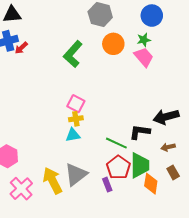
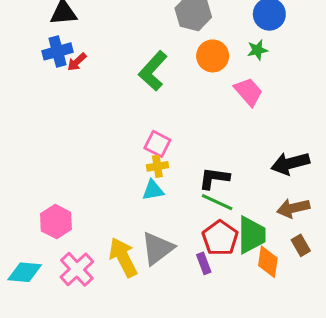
pink trapezoid: (144, 57) -> (248, 92), moved
black L-shape: (140, 132) -> (214, 178), moved
brown arrow: (168, 147) -> (293, 208), size x1.5

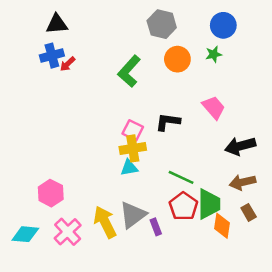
pink trapezoid: (248, 92) -> (214, 107), moved
yellow cross: (157, 166) -> (133, 148), size x1.5
black L-shape: (214, 178) -> (168, 122), moved
purple rectangle: (204, 263) -> (156, 227), moved

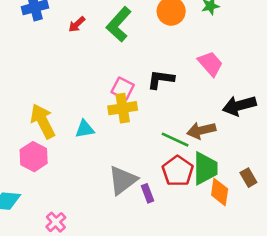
red arrow: (68, 64) -> (77, 24), moved
cyan triangle: (129, 168) -> (85, 129), moved
brown arrow: (243, 182) -> (201, 130), moved
yellow arrow: (105, 222) -> (43, 121), moved
pink cross: (68, 232) -> (56, 222), moved, size x0.7

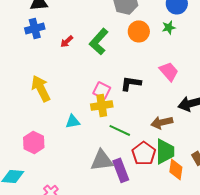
yellow arrow: (43, 121) -> (41, 88), moved
green line: (175, 140) -> (120, 130), moved
gray triangle: (123, 180) -> (102, 160), turned 30
purple rectangle: (148, 193) -> (121, 170), size x1.6

